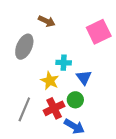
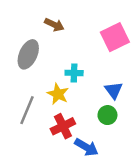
blue triangle: (84, 77) -> (114, 90), moved
green circle: (75, 100) -> (107, 115), moved
gray line: (24, 109) -> (27, 110), moved

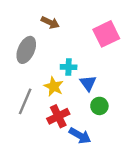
blue triangle: (114, 90) -> (88, 83), moved

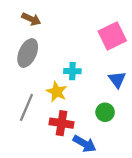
brown arrow: (50, 22) -> (31, 19), moved
blue triangle: (88, 83) -> (117, 80), moved
red cross: (58, 116) -> (62, 123), turned 35

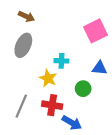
blue triangle: (117, 80) -> (100, 68), turned -49
gray line: (26, 107) -> (21, 106), moved
green circle: (105, 112) -> (83, 89), moved

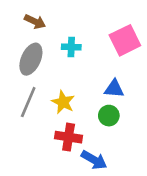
cyan cross: (61, 61) -> (71, 47), moved
blue triangle: (100, 68) -> (114, 89), moved
gray line: (21, 106) -> (28, 102), moved

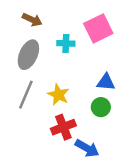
pink square: (125, 40) -> (98, 28), moved
red cross: (69, 137) -> (63, 127), turned -30

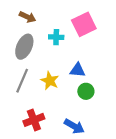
blue triangle: (106, 82) -> (77, 70), moved
red cross: (63, 127) -> (34, 120), moved

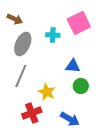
brown arrow: (28, 17) -> (15, 19), moved
yellow star: (50, 81) -> (47, 92), moved

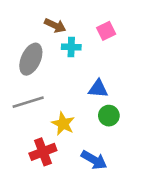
brown arrow: (15, 19) -> (55, 25), moved
pink square: (79, 23) -> (106, 31), size x0.6
gray line: (21, 76) -> (28, 102), turned 50

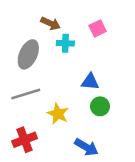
red cross: (43, 152) -> (25, 140), moved

